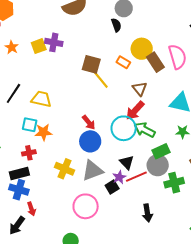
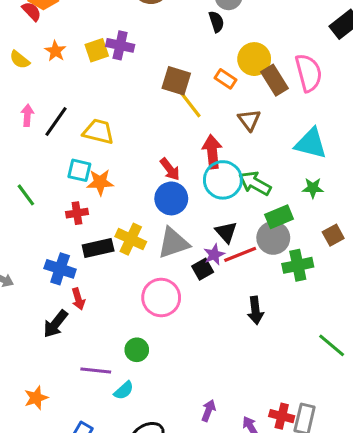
red arrow: (135, 111) -> (212, 152), moved, turned 130
black rectangle: (19, 174) -> (98, 248), moved

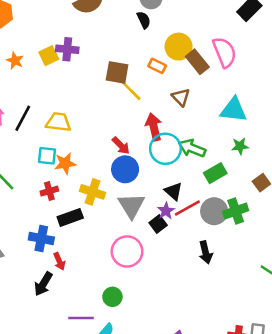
gray circle: (273, 238) -> (214, 211), moved
yellow cross: (131, 239) -> (92, 192), moved
gray triangle: (173, 243) -> (131, 206), turned -36

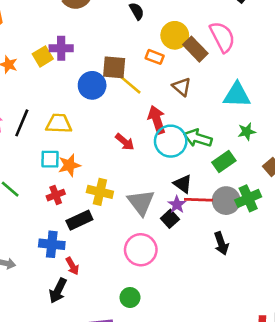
blue circle: (125, 169) -> (92, 85), moved
red line: (187, 208) -> (198, 200), turned 36

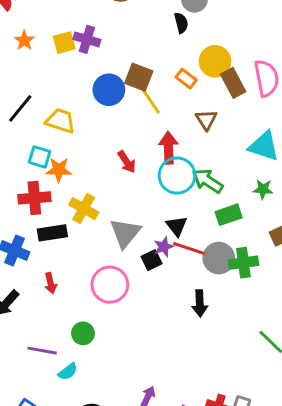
red cross: (56, 195) -> (34, 198), size x1.5
red arrow: (72, 266) -> (51, 283), moved

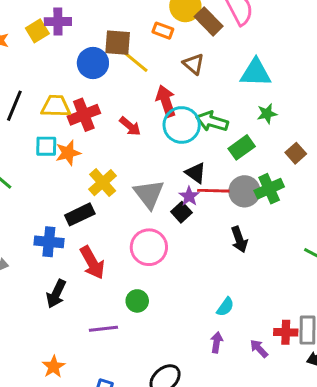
red cross: (34, 198) -> (84, 115), moved
yellow cross: (84, 209) -> (103, 183), turned 36
red arrow: (51, 283) -> (92, 263), size x1.6
cyan semicircle: (68, 372) -> (225, 307), moved

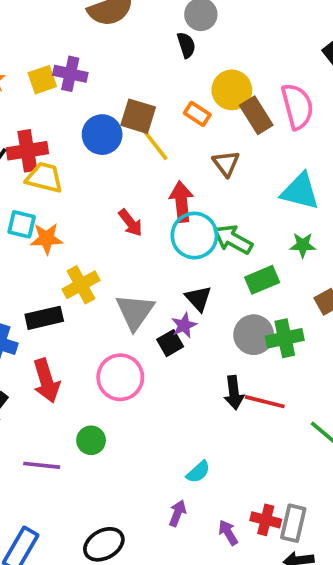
red cross: (84, 115) -> (27, 151), moved
red line: (213, 191) -> (265, 402), moved

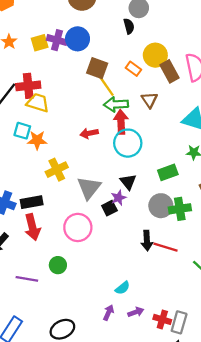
blue circle: (102, 135) -> (78, 39), moved
red arrow: (131, 223) -> (89, 133), turned 114
green arrow: (233, 239) -> (116, 104), moved, turned -35
black rectangle: (44, 318) -> (32, 202), moved
purple arrow: (228, 533) -> (136, 312), moved, turned 98

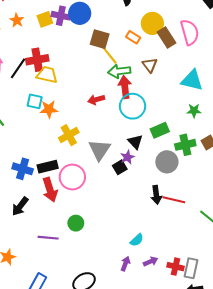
green rectangle: (168, 172) -> (160, 130), moved
green cross: (180, 209) -> (185, 145), moved
pink circle: (78, 227) -> (72, 177), moved

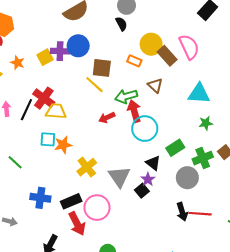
yellow line: (109, 55) -> (94, 85), moved
red cross: (37, 60) -> (44, 98), turned -35
red arrow: (96, 100) -> (107, 118), moved
blue cross: (23, 169) -> (40, 198), moved

